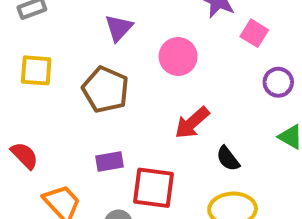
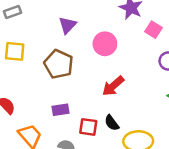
black semicircle: (228, 159) -> (112, 123), moved
red square: (154, 188) -> (88, 127), size x0.7

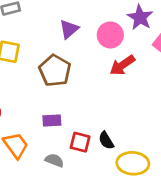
pink circle: (105, 44) -> (110, 35), moved
red arrow: (113, 86) -> (122, 65), moved

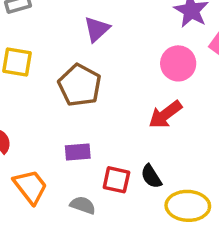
pink circle: (110, 35) -> (178, 63), moved
red arrow: (122, 65) -> (165, 115), moved

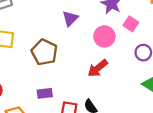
purple triangle: (97, 29) -> (70, 18), moved

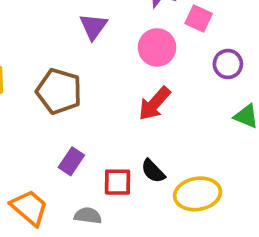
purple rectangle: (45, 93) -> (71, 161), turned -40

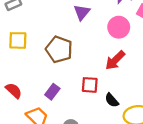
purple rectangle: (71, 161) -> (52, 92), moved
red square: (118, 182) -> (90, 85), moved

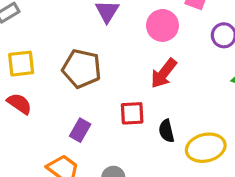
red semicircle: (14, 91) -> (19, 104), moved
black semicircle: (112, 100) -> (166, 131), turned 35

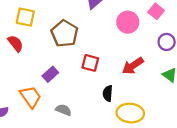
red arrow: (164, 73) -> (133, 66), moved
red square: (132, 113) -> (90, 63), moved

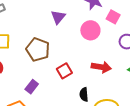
red square: (90, 63) -> (64, 71), turned -35
red arrow: (133, 66) -> (101, 67), turned -126

